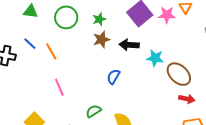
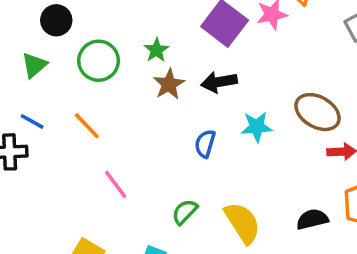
green triangle: (31, 11) -> (34, 65), turned -35
blue line: (30, 44) -> (32, 121), moved
cyan star: (155, 58) -> (257, 127), moved

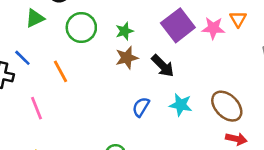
black arrow: (219, 82) -> (163, 66), turned -140
pink line: (116, 184) -> (36, 108), moved

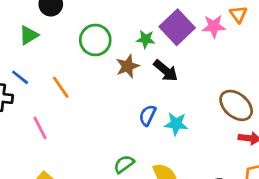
green circle: (81, 28) -> (95, 40), moved
green star: (124, 31) -> (146, 39), moved, turned 30
cyan star: (181, 105) -> (176, 124), moved

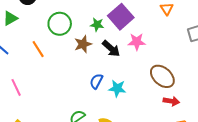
pink star: (214, 26) -> (137, 42), moved
orange line: (61, 87) -> (38, 49), moved

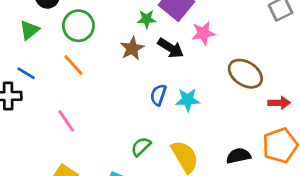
green circle: (60, 24) -> (78, 26), moved
pink line: (16, 87) -> (66, 121), moved
red arrow: (171, 101) -> (279, 103), moved

